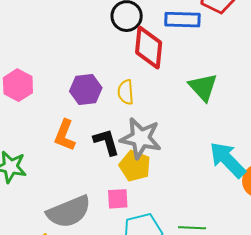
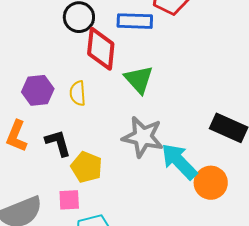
green triangle: (203, 87) -> (139, 79), moved
gray star: (141, 138) -> (143, 137), moved

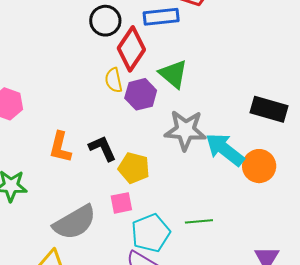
red diamond: (101, 49) -> (131, 49), turned 36
purple hexagon: (38, 90) -> (141, 94), moved
yellow semicircle: (78, 93) -> (114, 80), moved

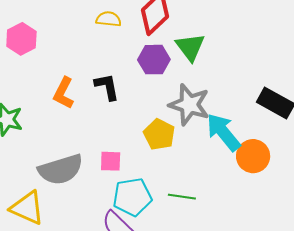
yellow semicircle: (114, 80) -> (109, 19), moved, turned 95
black L-shape: (102, 148) -> (107, 87), moved
yellow pentagon: (134, 168) -> (159, 134), moved

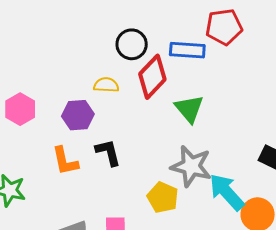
purple hexagon: (154, 60) -> (78, 115), moved
orange L-shape: (64, 93) -> (65, 161), turned -36

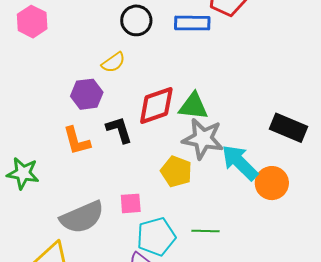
red diamond: (152, 77) -> (156, 105), moved, turned 30
yellow semicircle: (106, 85) -> (113, 62), turned 145
pink hexagon: (20, 109) -> (32, 22), moved
green triangle: (189, 109) -> (193, 106), moved, turned -40

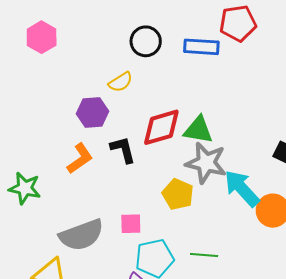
orange L-shape: (77, 141) -> (80, 158), turned -112

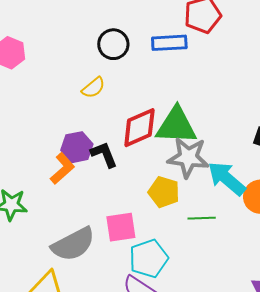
purple hexagon: (92, 112) -> (77, 147), moved
green triangle: (198, 130) -> (176, 126), size x1.4
pink square: (131, 224) -> (121, 227), size x1.4
green line: (204, 255) -> (202, 218), moved

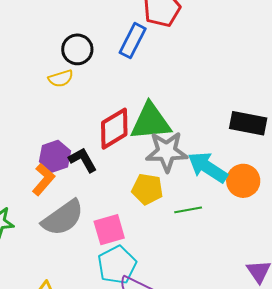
blue rectangle: (169, 43) -> (133, 41), turned -52
yellow semicircle: (93, 88) -> (61, 78), moved, turned 30
gray semicircle: (73, 244) -> (63, 218), moved
cyan pentagon: (149, 258) -> (117, 265), moved

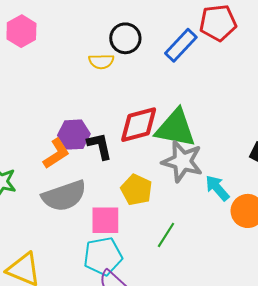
cyan arrow: (208, 167) -> (217, 188), size x0.7
yellow pentagon: (147, 189) -> (136, 190), moved
green line: (188, 210) -> (166, 235), moved, turned -64

